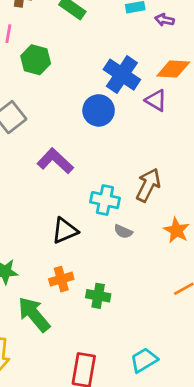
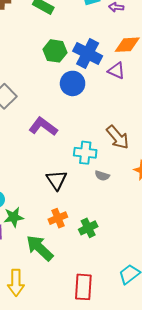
green hexagon: (36, 60) -> (55, 51), moved
brown arrow: (148, 185) -> (118, 137), turned 120
black triangle: (65, 231) -> (57, 180), turned -35
green cross: (98, 296) -> (88, 228), turned -30

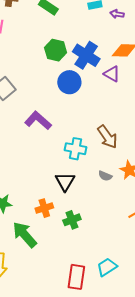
gray semicircle: (102, 176) -> (105, 176), moved
black triangle: (57, 180) -> (65, 182), moved
red rectangle: (83, 287) -> (76, 277), moved

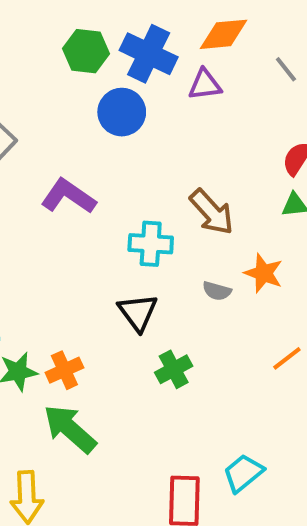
purple triangle: (112, 74) -> (205, 85), turned -30
orange cross: (44, 208) -> (64, 370), moved
green cross: (72, 220) -> (174, 369), moved

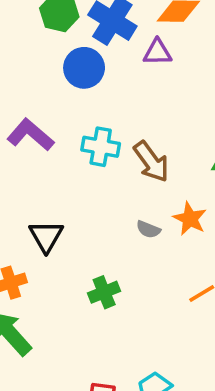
cyan cross: (151, 244) -> (101, 147), moved
black triangle: (138, 312) -> (46, 236), moved

